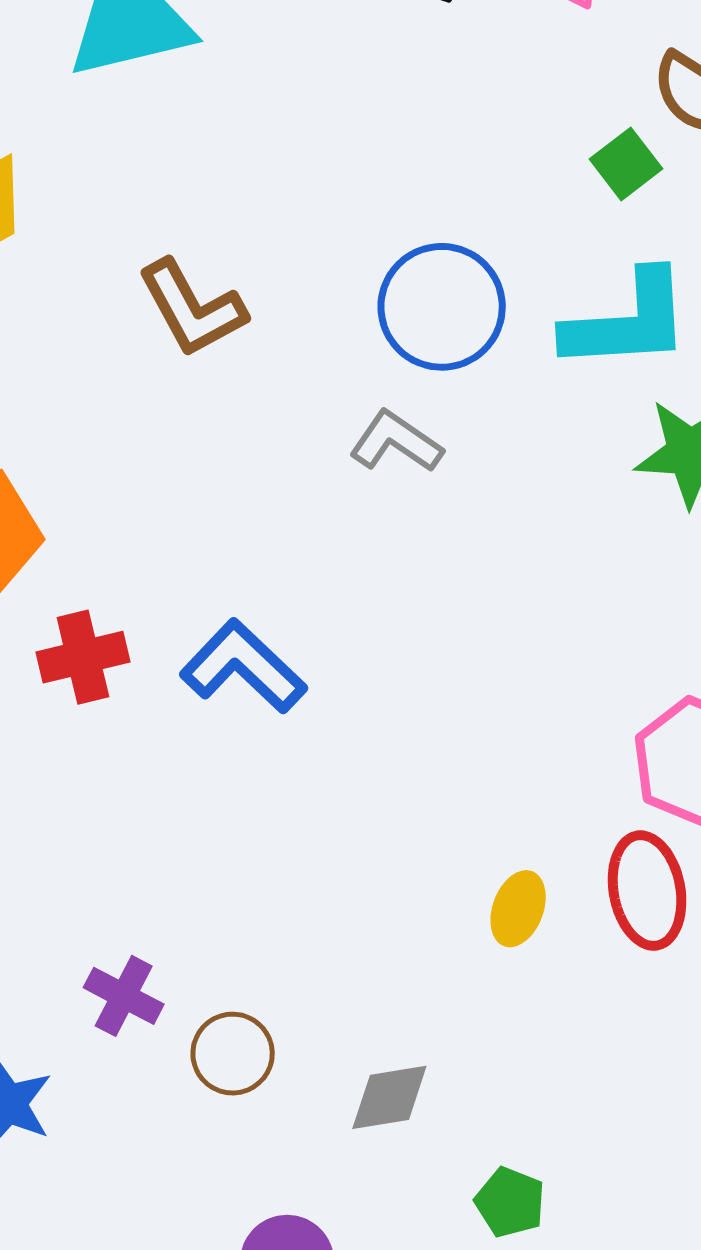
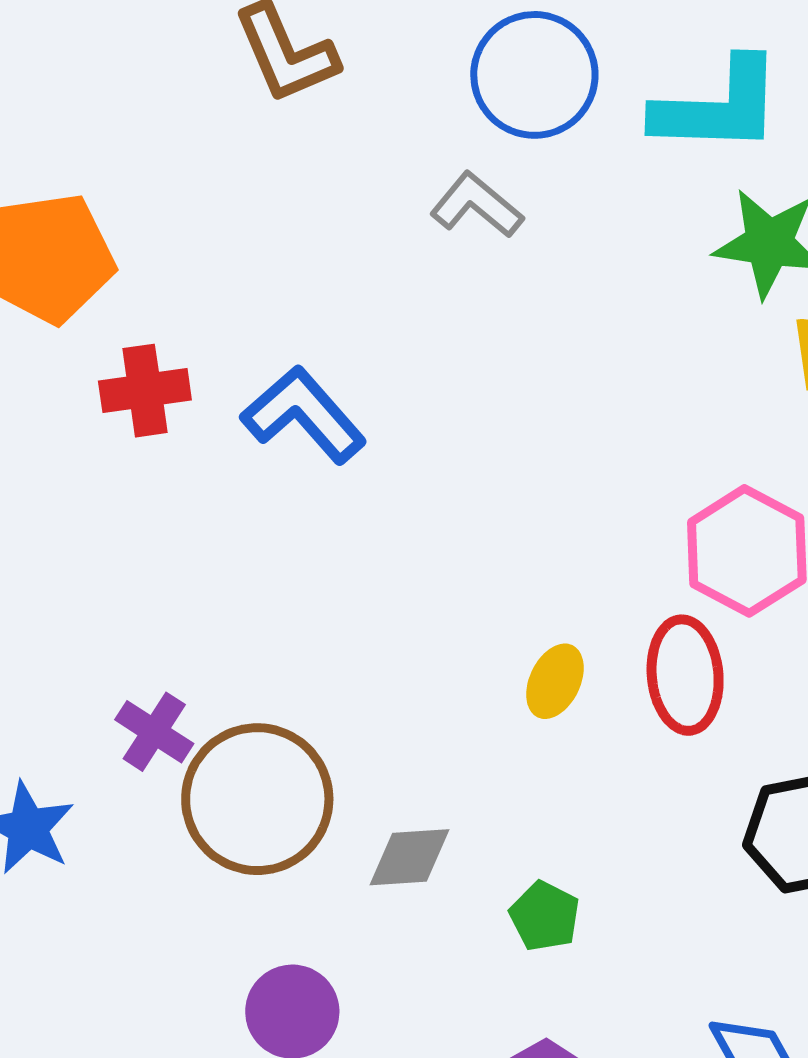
brown circle: (233, 1054) -> (257, 799), size x1.8
green pentagon: (510, 1202) -> (545, 916), moved

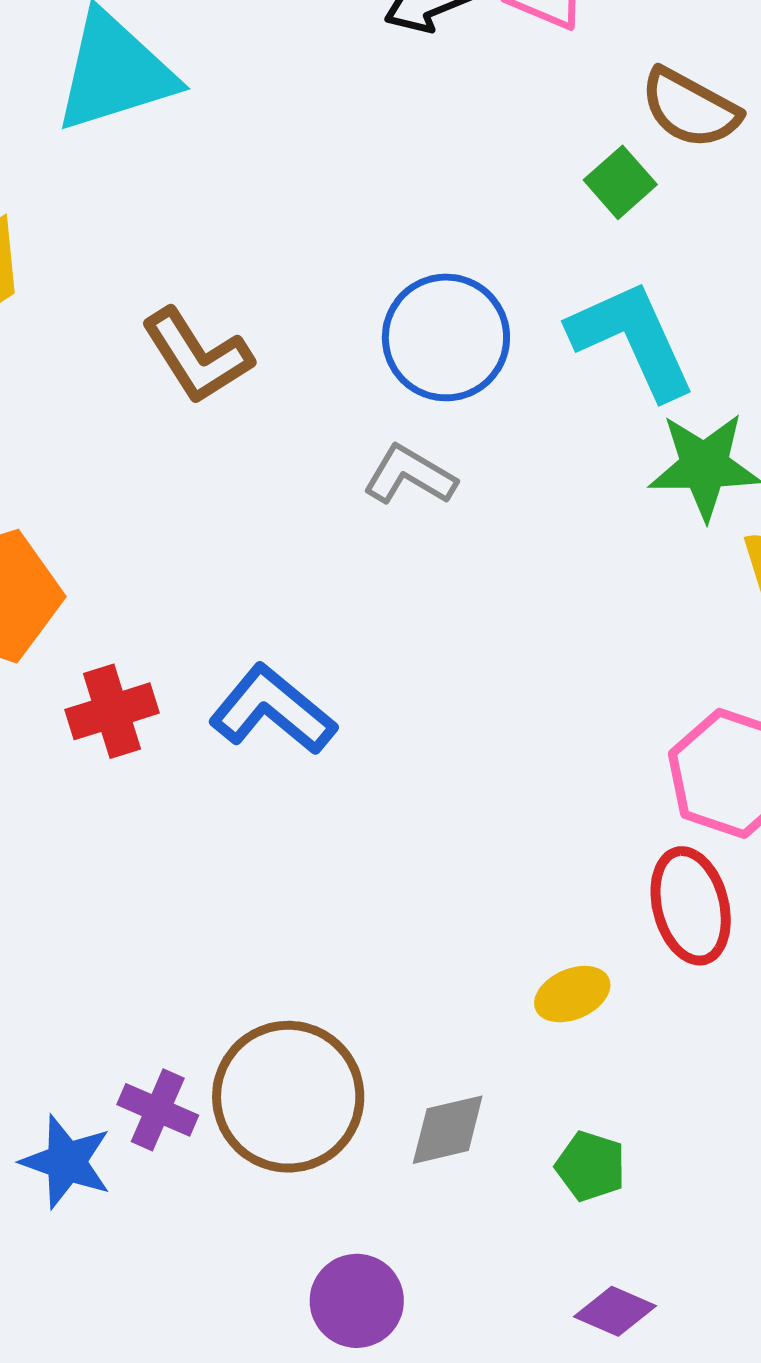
cyan L-shape: (718, 106) -> (632, 339), turned -107
yellow ellipse: (555, 681) -> (572, 994), moved, turned 50
purple cross: (154, 732) -> (158, 1110), moved

